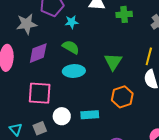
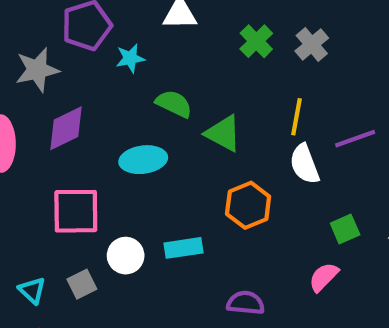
green cross: (124, 14) -> (256, 41), moved, turned -35
green semicircle: (71, 47) -> (174, 104), moved
green triangle: (113, 62) -> (223, 133), turned -30

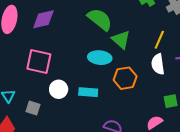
green semicircle: (174, 104) -> (100, 19), size x1.4
cyan ellipse: (143, 160) -> (100, 58), moved
gray square: (82, 284) -> (33, 108), moved, turned 32

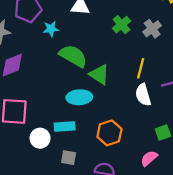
orange hexagon: (125, 78) -> (109, 133), moved
cyan rectangle: (88, 92) -> (65, 127), moved
gray square: (33, 108) -> (69, 158), moved

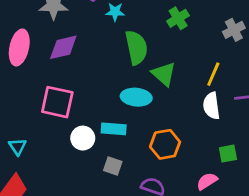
green cross: (121, 25) -> (178, 18), moved
green semicircle: (73, 56) -> (136, 48), turned 40

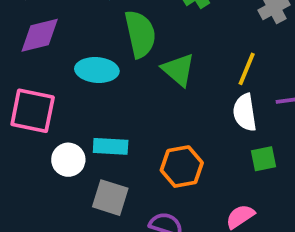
cyan ellipse: (136, 97) -> (97, 70), moved
green square: (228, 154) -> (264, 159), moved
gray square: (113, 166) -> (110, 198), size x1.4

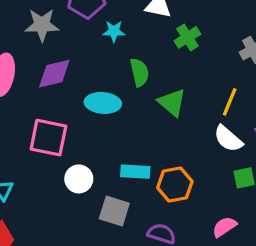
green semicircle: (140, 34) -> (139, 72), size x0.7
white semicircle: (245, 112) -> (228, 139), turned -40
cyan rectangle: (111, 146) -> (135, 172), moved

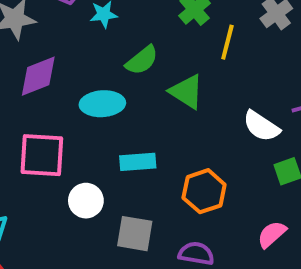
green semicircle: (139, 72) -> (142, 60), turned 72
yellow line: (230, 102) -> (227, 42), moved
cyan rectangle: (135, 172) -> (138, 162), moved

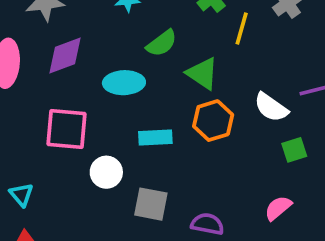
orange hexagon: (204, 191) -> (213, 121), moved

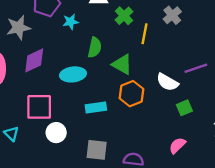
green semicircle: (162, 43) -> (95, 47), turned -36
white circle: (106, 172) -> (56, 133), moved
cyan triangle: (21, 195) -> (11, 134), moved

